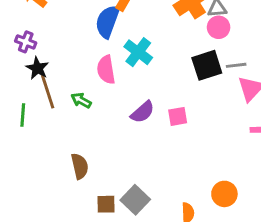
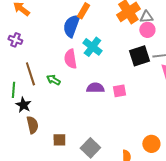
black star: (37, 68) -> (23, 105), moved
purple semicircle: (143, 112) -> (95, 88), turned -138
brown semicircle: (80, 166) -> (32, 125), moved
brown square: (106, 204) -> (59, 140), moved

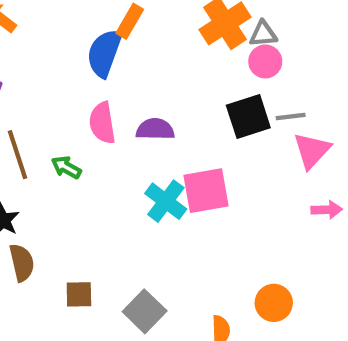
cyan cross: (92, 47) -> (166, 201), moved
purple semicircle: (95, 88) -> (155, 129), moved
pink square: (119, 91) -> (206, 191), size x1.6

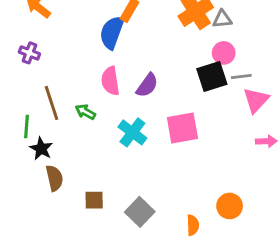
pink circle: (265, 61) -> (224, 53), moved
purple semicircle: (155, 129) -> (147, 85), turned 125
cyan cross: (166, 201) -> (132, 132), moved

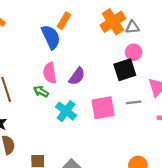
blue semicircle: (112, 32) -> (51, 37), turned 135
gray line: (241, 77) -> (134, 102), moved
green arrow: (85, 112) -> (41, 91), moved

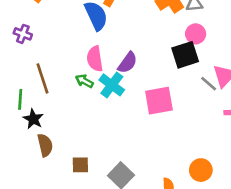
gray line: (134, 102) -> (209, 84), moved, turned 48
cyan cross: (66, 111) -> (112, 85), moved

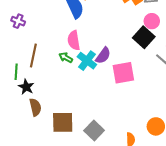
black square: (185, 55) -> (144, 37), turned -30
purple semicircle: (128, 63) -> (103, 56), moved
brown line: (42, 78) -> (33, 56), turned 30
brown square: (80, 165) -> (63, 122), size x1.6

